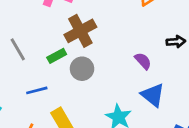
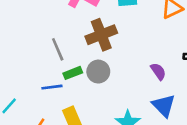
gray line: (18, 49) -> (58, 49), moved
green rectangle: (57, 56) -> (73, 73), moved

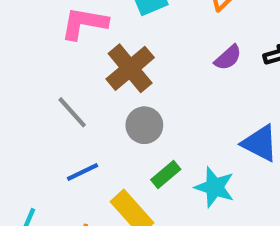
purple semicircle: (158, 71) -> (228, 58), moved, turned 102
green rectangle: (73, 73) -> (166, 175), moved

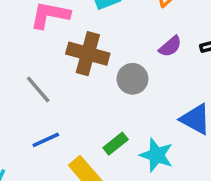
brown cross: (130, 68) -> (88, 54), turned -36
gray circle: (144, 125) -> (132, 79), moved

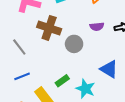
purple semicircle: (170, 46) -> (97, 26), turned 32

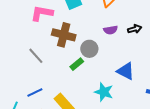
blue line: (22, 76) -> (35, 92), moved
green rectangle: (62, 81) -> (77, 64), moved

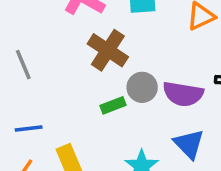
purple semicircle: (111, 30) -> (183, 94), moved, size x1.6
gray line: (36, 56) -> (23, 65), moved

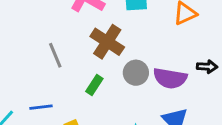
gray line: (23, 65) -> (55, 55), moved
green rectangle: (113, 105) -> (94, 85), moved, turned -36

